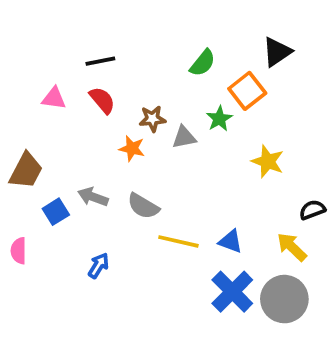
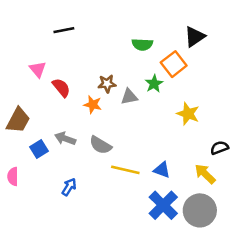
black line: (100, 61) -> (64, 30), moved
green semicircle: (203, 63) -> (142, 44), turned 54
pink triangle: (54, 98) -> (38, 69), turned 42
red semicircle: (102, 100) -> (61, 88), moved

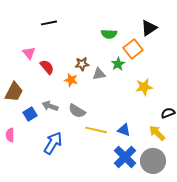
yellow star: (188, 114) -> (144, 87), turned -30
blue arrow: (69, 187) -> (53, 143), size x1.6

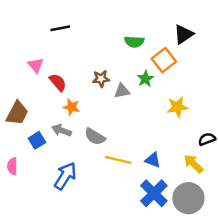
orange star: (71, 80) -> (71, 107), moved

